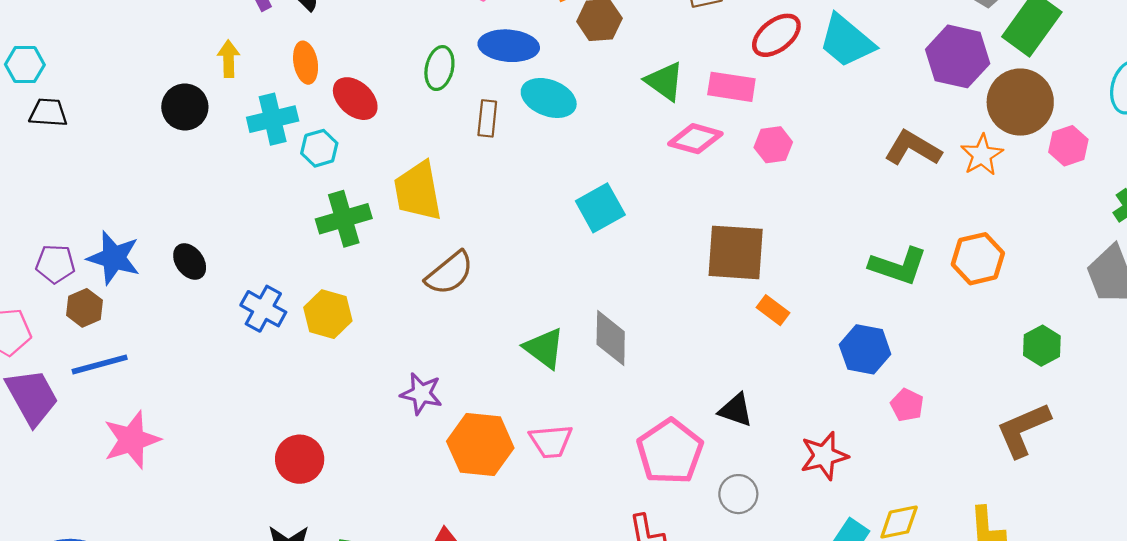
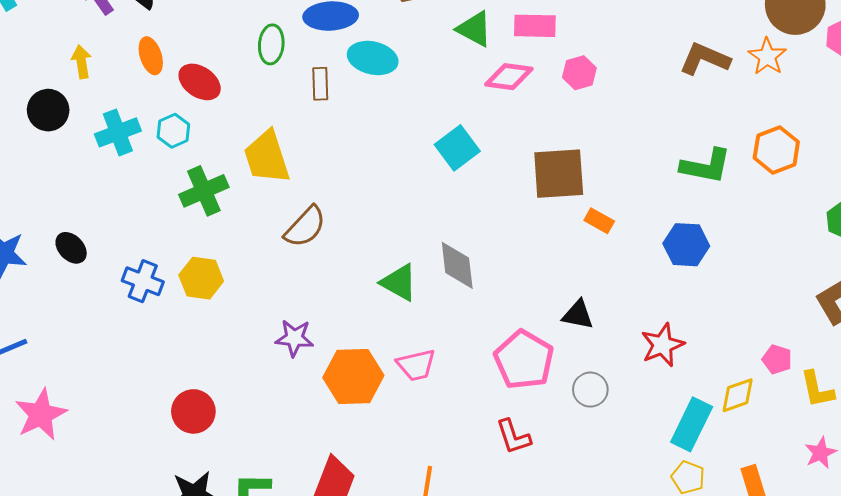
cyan cross: (273, 119) -> (118, 132), moved
cyan square: (600, 208) -> (457, 148), moved
pink pentagon: (907, 405) -> (777, 359), moved

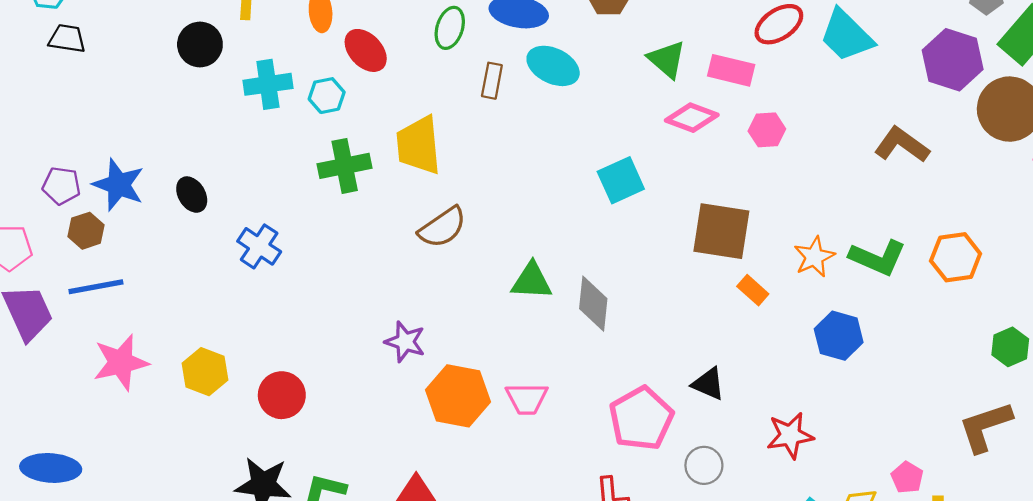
orange star: (767, 57) -> (814, 257), moved
yellow hexagon: (201, 278) -> (205, 372), moved
green triangle: (399, 282) -> (532, 281), moved, turned -39

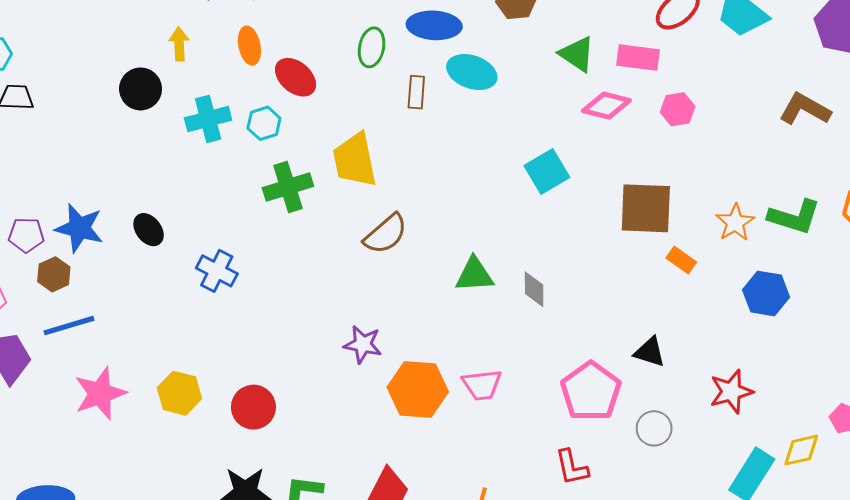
gray diamond: (593, 304) -> (534, 289), size x0.7

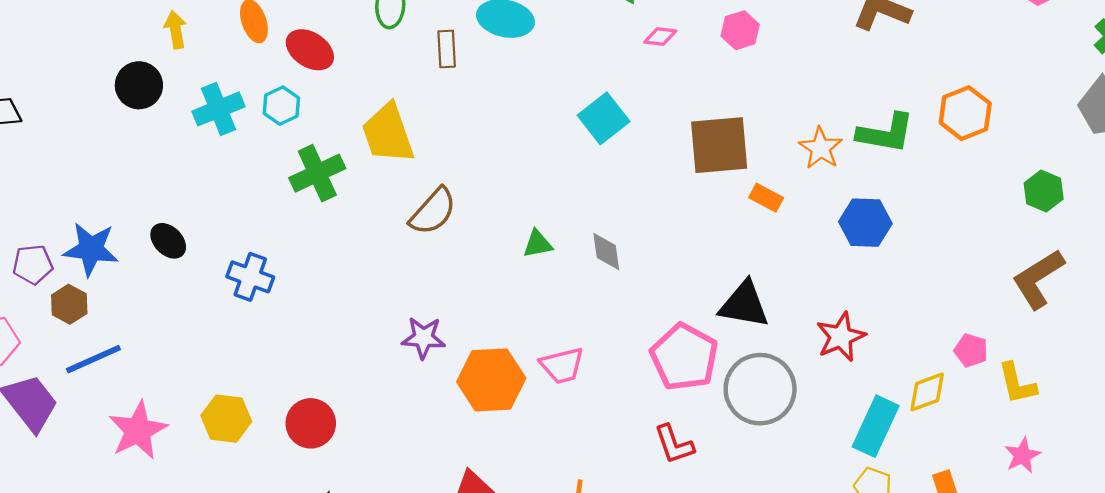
pink diamond: (606, 106) -> (660, 36), size x0.6
green triangle: (474, 275) -> (538, 244), size x0.7
black triangle: (650, 352) -> (744, 305), size x1.4
gray circle: (654, 428) -> (760, 389), size x1.8

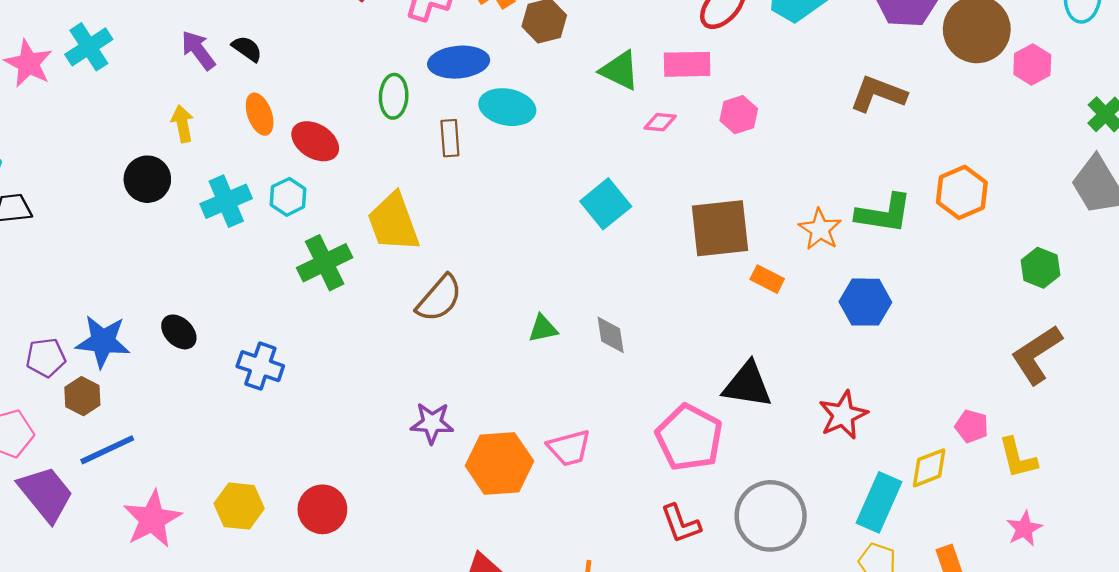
gray circle: (760, 389) -> (771, 516), moved

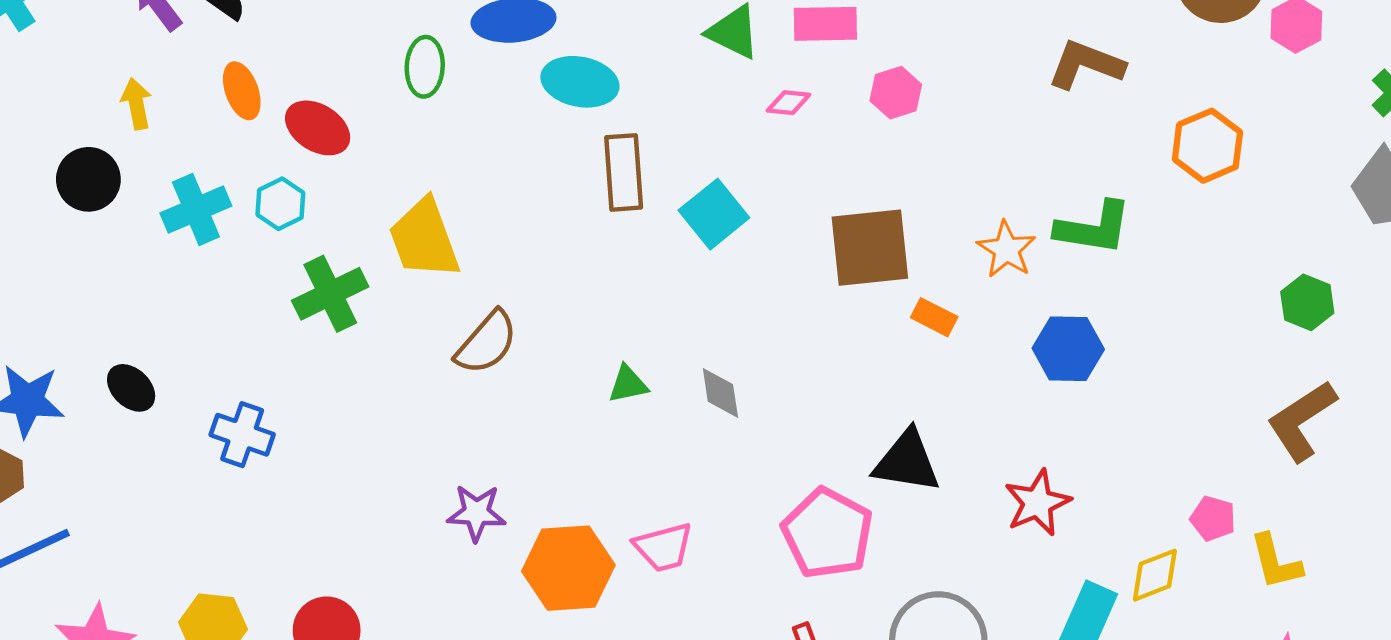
brown rectangle: (450, 138) -> (624, 172), moved, size x1.5
orange hexagon: (962, 192) -> (1207, 146), moved

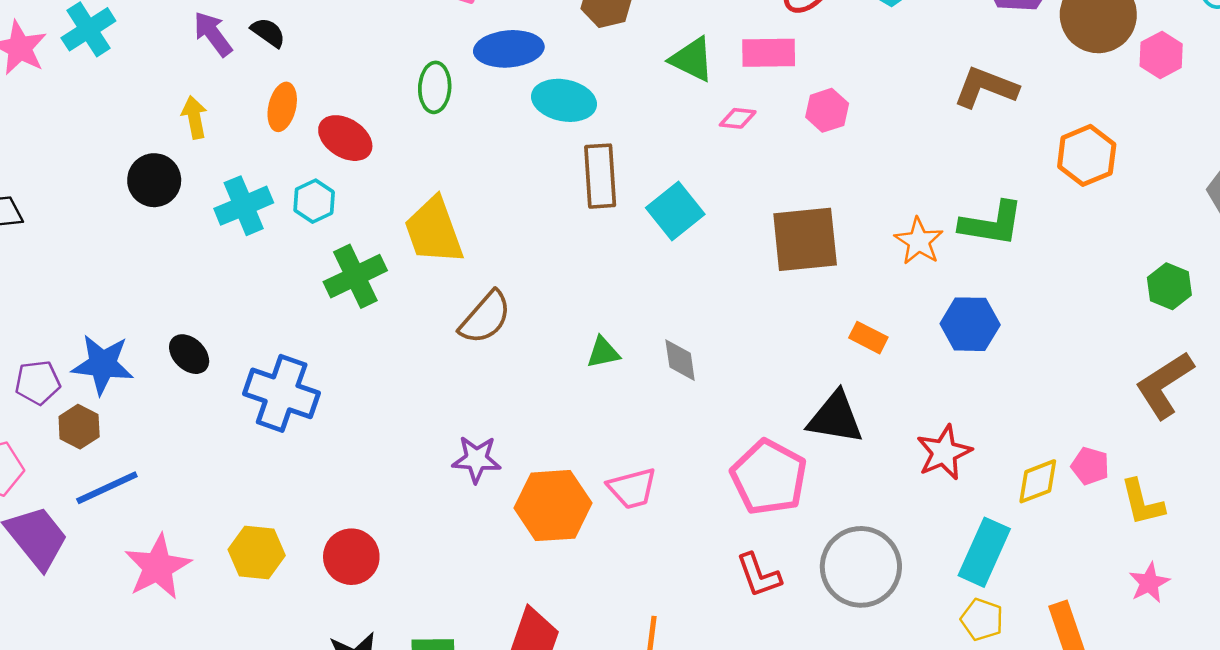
orange ellipse: (242, 91) -> (282, 107), turned 33
orange rectangle: (934, 317) -> (868, 338), moved
blue cross: (242, 435) -> (282, 393), size x1.4
yellow diamond: (1155, 575) -> (1038, 481), moved

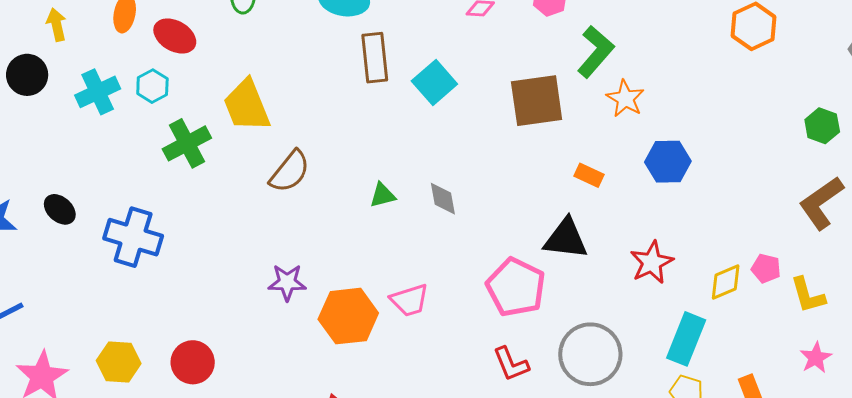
green L-shape: (992, 224) -> (596, 52), moved, turned -56

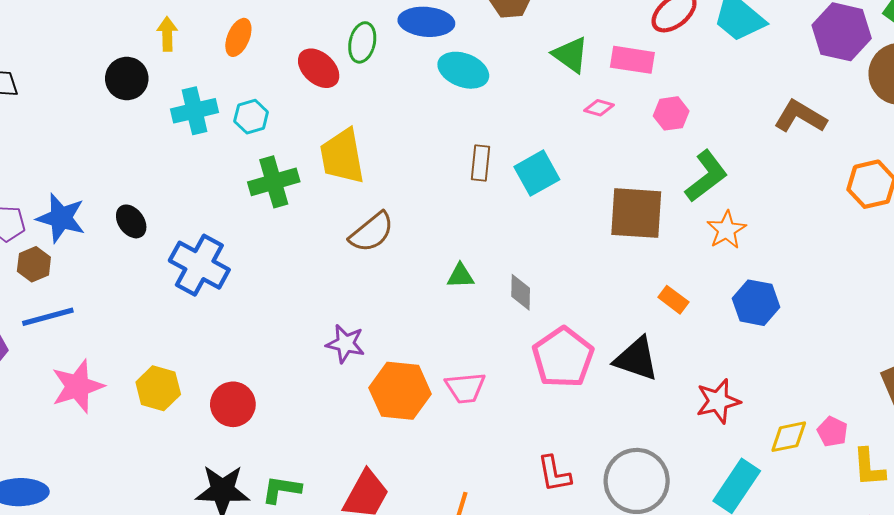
red ellipse: (175, 36) -> (319, 68), moved
brown rectangle: (375, 58) -> (480, 163), moved, size x0.7
pink pentagon: (516, 287) -> (563, 357), moved

